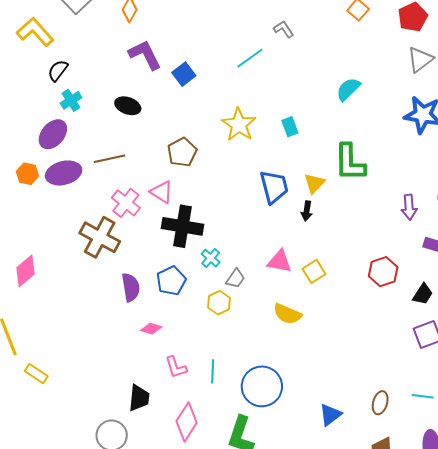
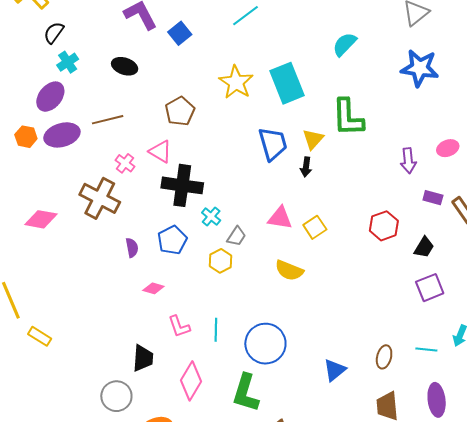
cyan rectangle: (290, 127) -> (287, 83), size x2.0
pink cross: (126, 203) -> (125, 163), size x0.7
pink diamond: (26, 271) -> (41, 219), moved, turned 52
purple semicircle: (131, 287) -> (132, 248), size x0.7

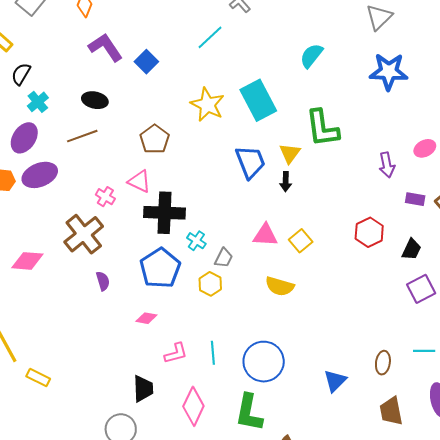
brown line: (108, 120) -> (82, 136), moved
brown cross: (100, 198) -> (84, 234), turned 30
blue pentagon: (172, 240) -> (160, 268), size x1.4
purple semicircle: (132, 248) -> (103, 281), moved
pink L-shape: (179, 326) -> (176, 353), turned -80

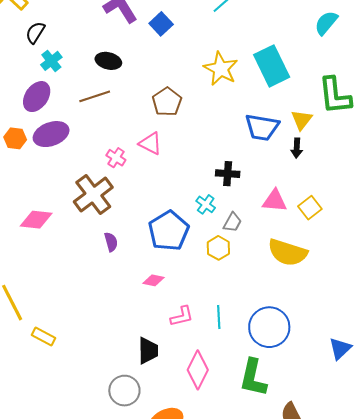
blue trapezoid: (250, 162) -> (262, 127), turned 120
black cross: (164, 213) -> (228, 174), moved, size x0.6
yellow semicircle: (280, 286) -> (288, 252), size x1.4

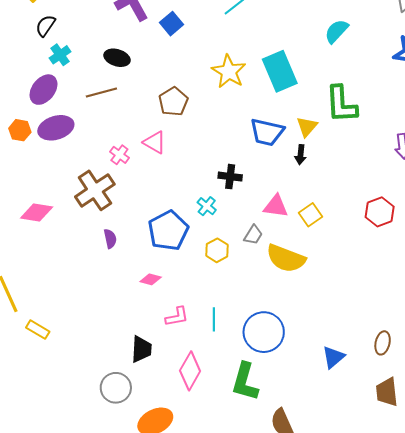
gray trapezoid: (232, 222) -> (253, 235), moved

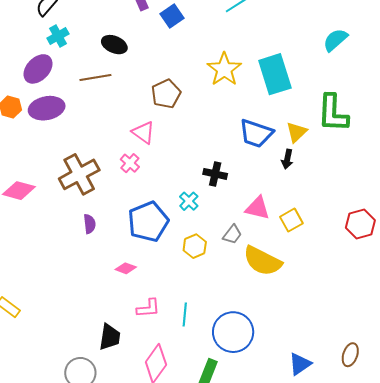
pink cross: (119, 155) -> (130, 163), moved

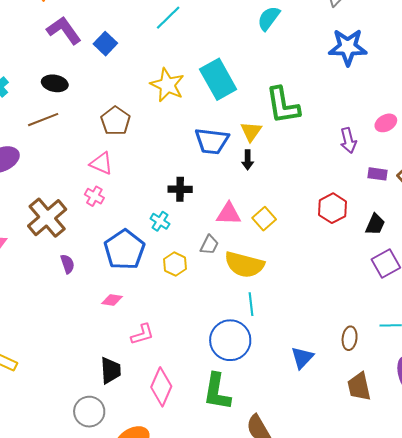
cyan semicircle: (335, 40) -> (269, 18), moved
cyan line: (185, 314) -> (251, 304), moved

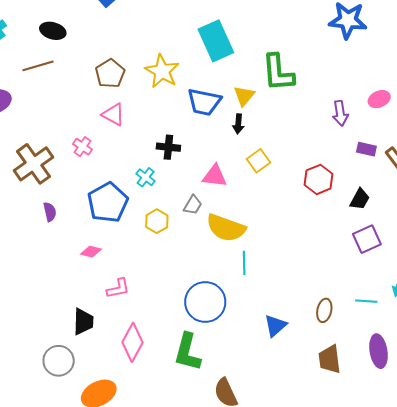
yellow star: (167, 85) -> (162, 71), moved
pink triangle: (101, 163) -> (113, 114), moved
yellow square: (264, 219) -> (259, 161), moved
cyan line: (251, 304) -> (244, 263), moved

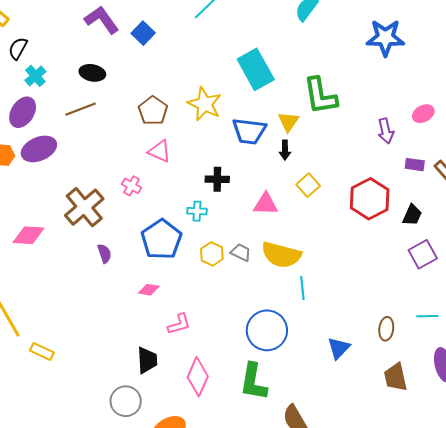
cyan cross: (146, 177) -> (197, 211), turned -30
red hexagon: (319, 179) -> (370, 199), size x1.4
gray trapezoid: (193, 205) -> (241, 252), moved, turned -90

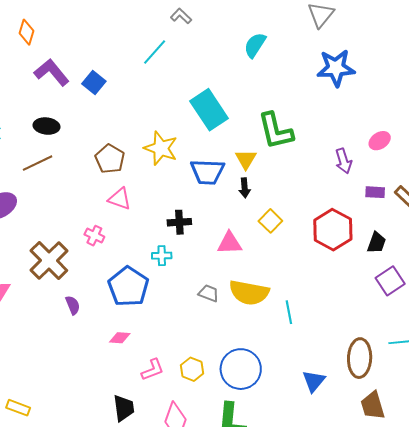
yellow hexagon: (212, 254) -> (192, 369), moved
cyan line: (302, 288) -> (289, 312), moved
brown ellipse: (386, 329) -> (360, 358), size x1.6

